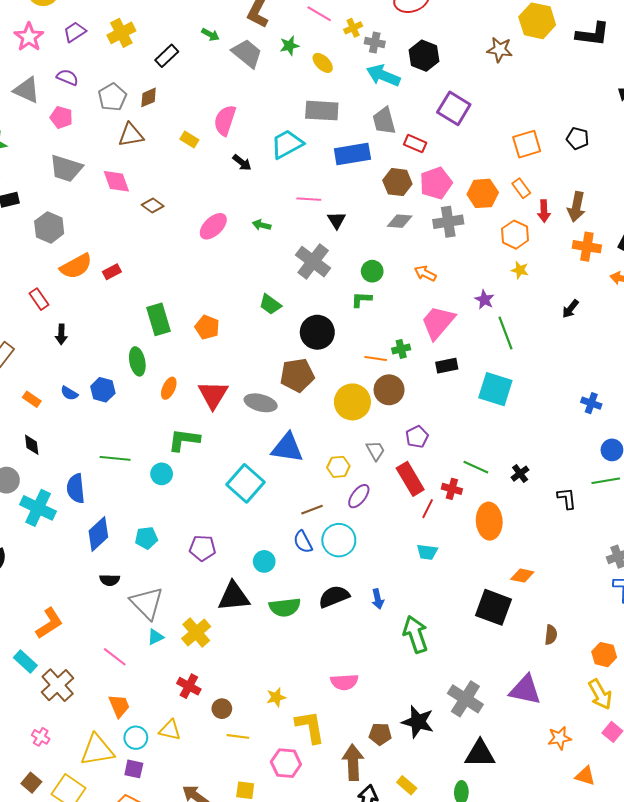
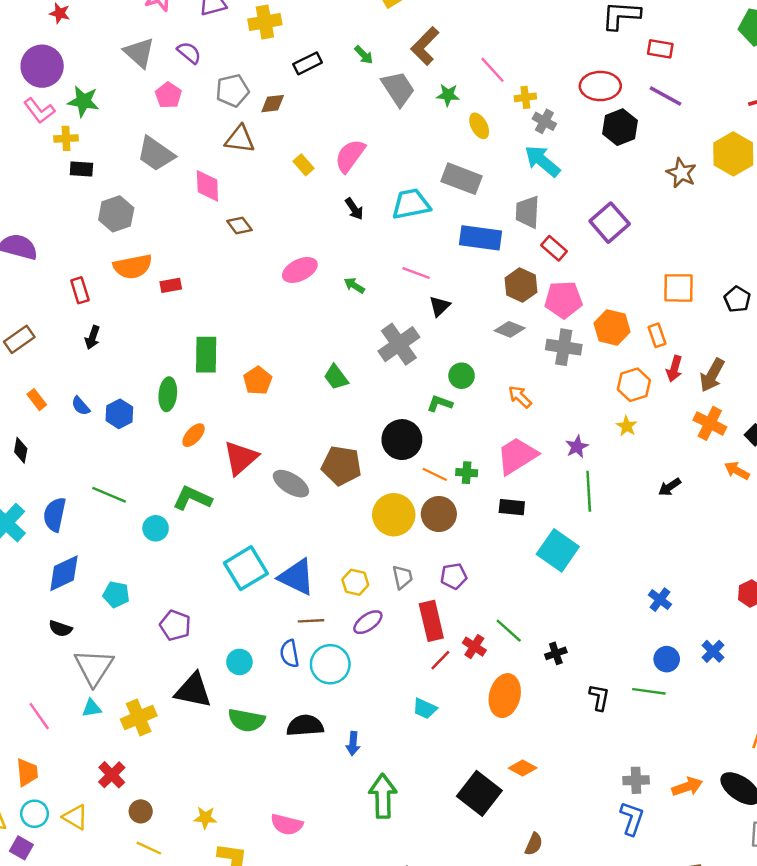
black hexagon: (424, 56) -> (620, 127), moved
black circle: (317, 332) -> (402, 440), moved
blue triangle: (287, 448) -> (297, 577), moved

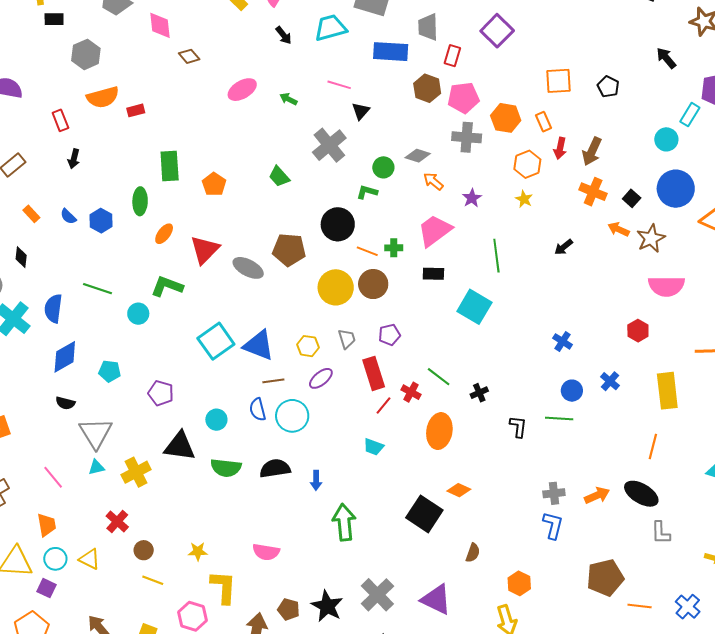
red rectangle: (554, 248) -> (452, 56), turned 70
gray diamond: (510, 329) -> (418, 156), moved
purple star: (577, 447) -> (472, 198), moved

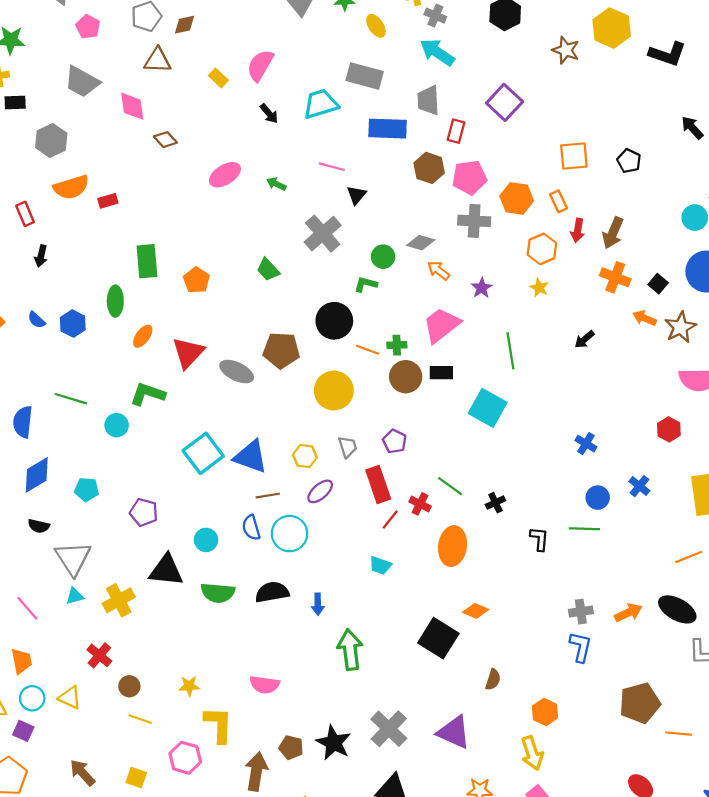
brown circle: (373, 284) -> (406, 377), moved
purple pentagon: (389, 335) -> (395, 441), turned -30
orange line: (653, 447) -> (689, 557), turned 55

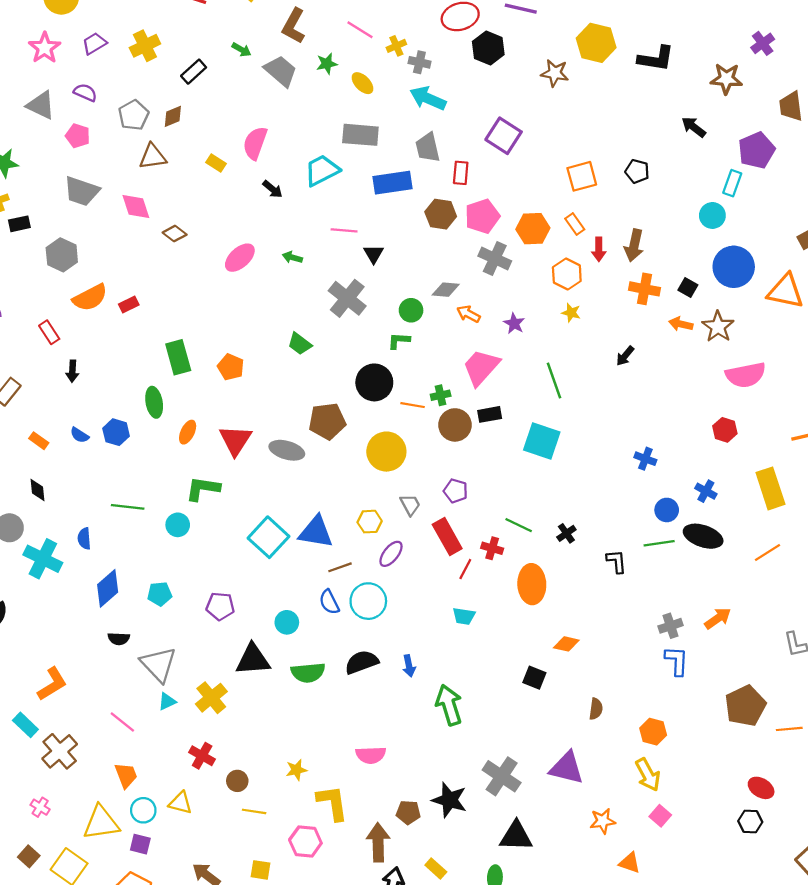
gray cross: (474, 221) -> (495, 259), turned 32
blue semicircle: (23, 422) -> (84, 539), size x0.7
black ellipse: (677, 609) -> (703, 536), moved
black square: (438, 638) -> (534, 678), size x0.6

